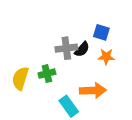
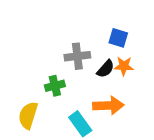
black semicircle: (82, 49) -> (106, 69), moved
yellow semicircle: (20, 78) -> (28, 115), moved

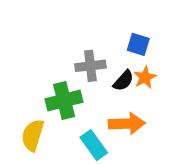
orange star: (124, 66) -> (145, 77), turned -30
green cross: (55, 86) -> (64, 100), size x1.5

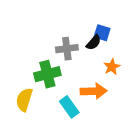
orange star: (145, 77) -> (112, 67), moved
black semicircle: (123, 81) -> (94, 43), moved

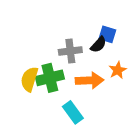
orange arrow: (94, 91) -> (90, 80), moved
yellow semicircle: (24, 100) -> (29, 79), moved

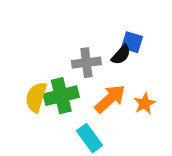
orange star: (118, 70) -> (145, 104), moved
orange arrow: (90, 80) -> (110, 99), turned -40

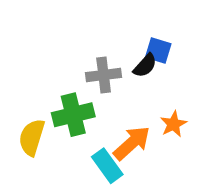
yellow semicircle: (36, 97) -> (32, 137), moved
orange arrow: (110, 99) -> (132, 143), moved

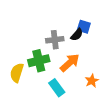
orange star: (173, 124) -> (92, 81), moved
orange arrow: (132, 143) -> (70, 63), moved

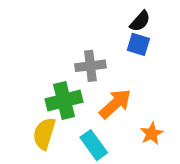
black semicircle: (77, 35) -> (140, 21), moved
yellow semicircle: (17, 73) -> (44, 134), moved

